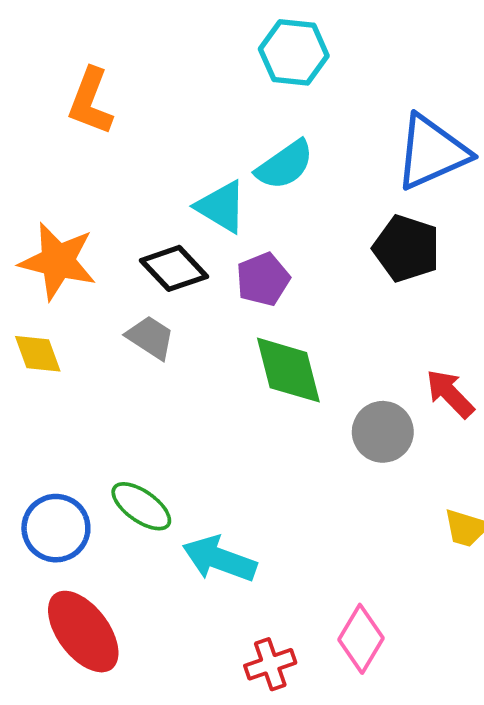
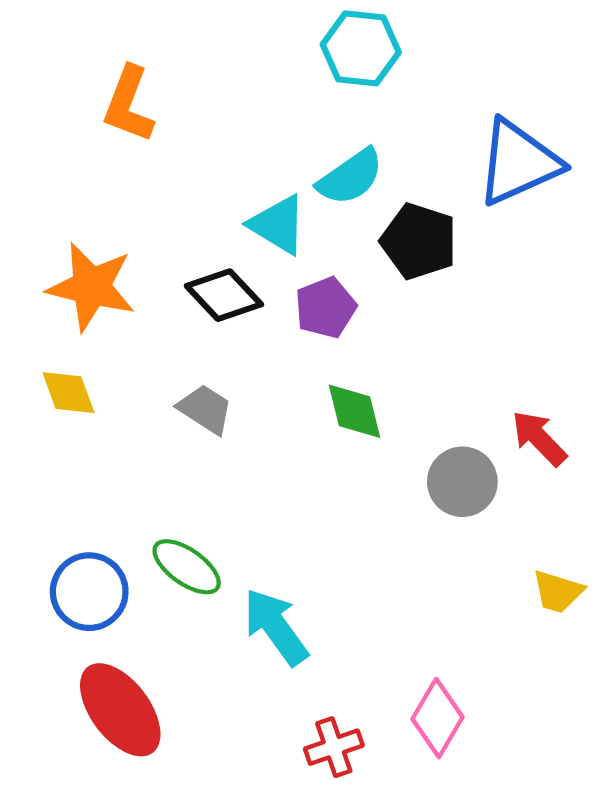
black pentagon: (406, 248) -> (419, 241), moved
gray trapezoid: (150, 337) -> (205, 409), moved
green diamond: (288, 370) -> (355, 411), size x0.7
cyan arrow: (219, 559) -> (276, 627), turned 34

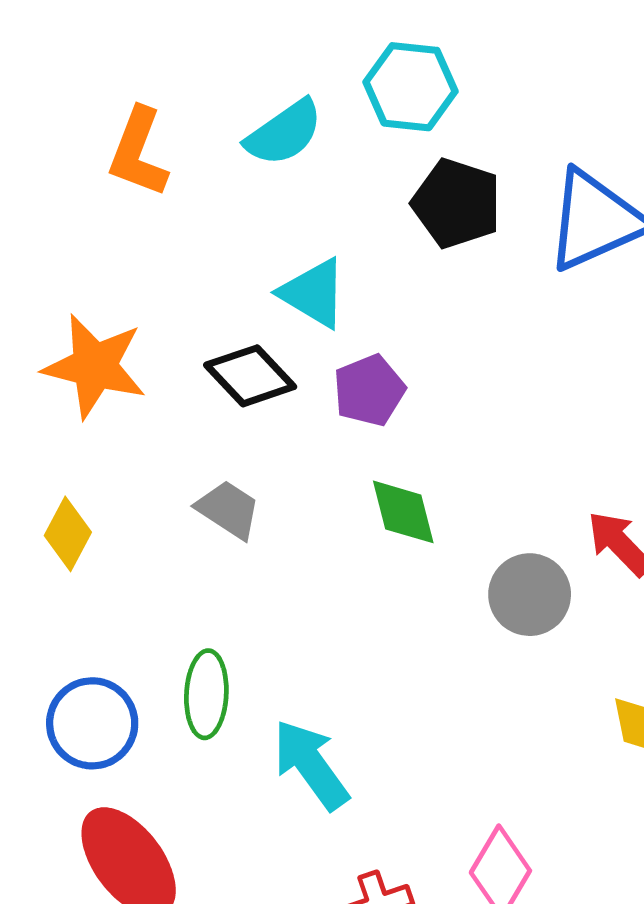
cyan semicircle: (350, 177) -> (284, 133), moved
black pentagon: (419, 241) -> (457, 203), moved
yellow diamond: (68, 393) -> (68, 534), moved, turned 48
green ellipse: (187, 567) -> (206, 694), turned 58

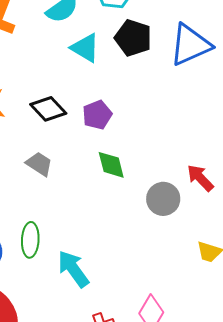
cyan triangle: (313, 293) -> (85, 48), moved

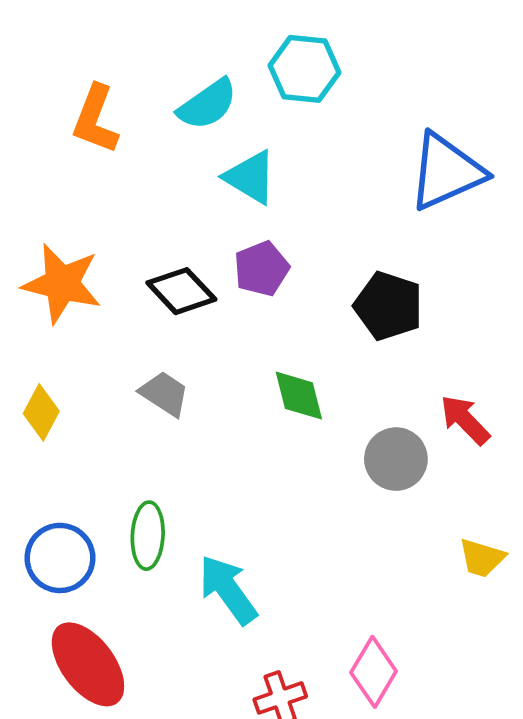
black pentagon: (133, 38) -> (388, 306), moved
purple pentagon: (97, 115) -> (262, 269), moved

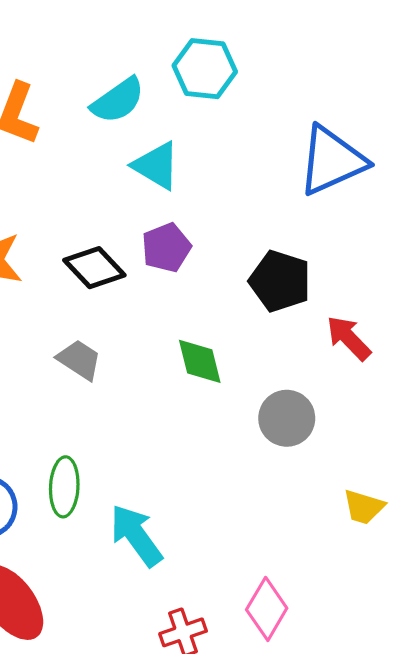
red arrow: (465, 420) -> (349, 338), moved

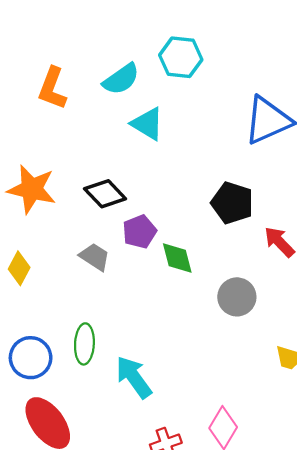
purple pentagon: (166, 248) -> (139, 232), moved

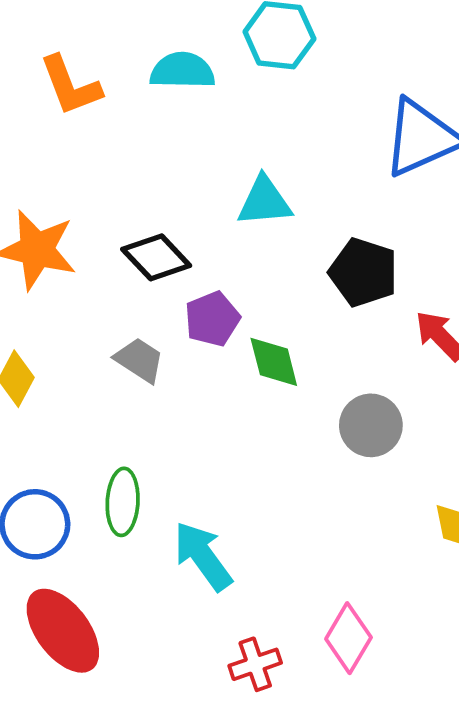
cyan semicircle: (121, 79) -> (182, 71), turned -144
orange L-shape: (52, 88) -> (70, 86), turned -42
cyan triangle: (147, 124) -> (264, 201), moved, turned -36

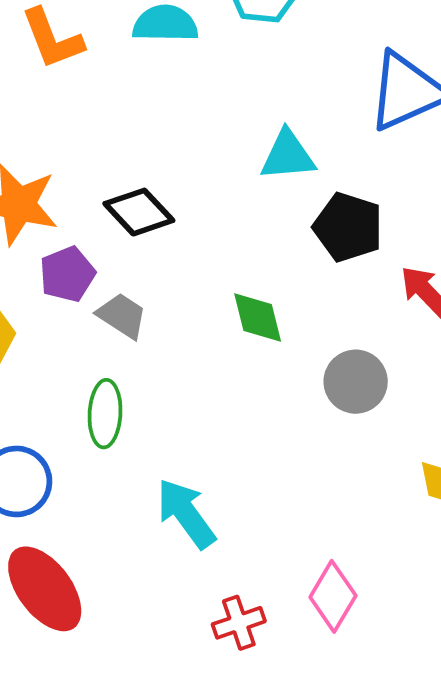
cyan triangle: (264, 201) -> (288, 156), moved
purple pentagon: (212, 319) -> (67, 274), moved
green ellipse: (123, 502) -> (105, 414), moved

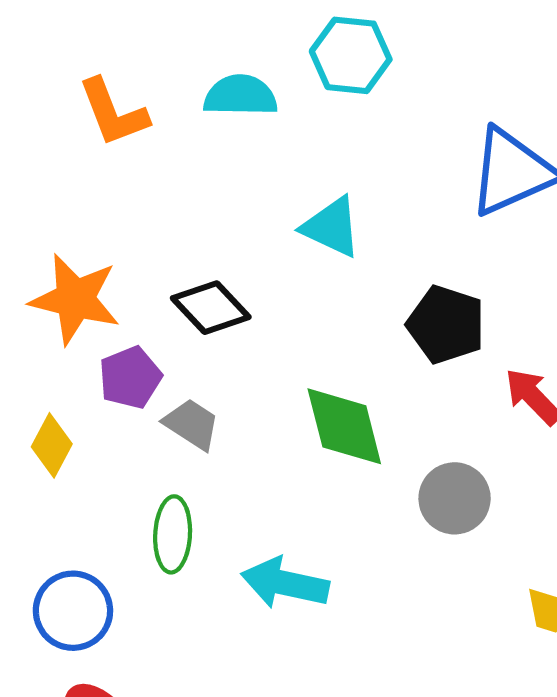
cyan triangle: (288, 156) -> (332, 227), moved, turned 30
green diamond: (258, 318) -> (344, 426), size x1.4
cyan arrow: (186, 513) -> (285, 583), moved, turned -42

